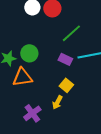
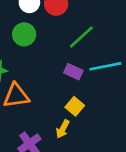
green circle: (29, 53) -> (24, 34), moved

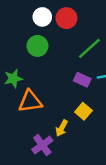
yellow arrow: (63, 129) -> (62, 128), moved

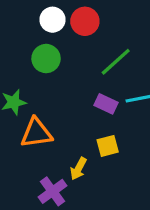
yellow square: (83, 111) -> (108, 146), turned 35

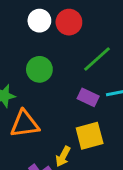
green circle: (46, 59) -> (39, 69), moved
yellow square: (108, 146) -> (90, 136), size x1.4

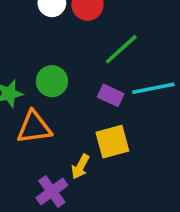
green circle: (39, 69) -> (52, 81), moved

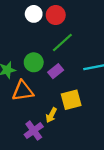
green line: (121, 49) -> (62, 43), moved
purple rectangle: (111, 95) -> (56, 71), moved, turned -64

